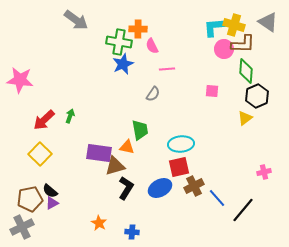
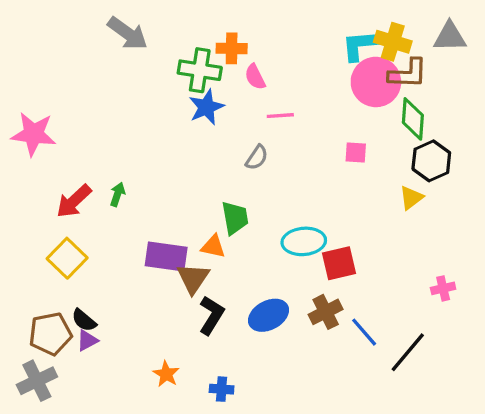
gray triangle: (268, 22) -> (450, 37), turned -35
pink circle: (224, 49) -> (376, 82), size x1.5
brown triangle: (115, 166) -> (193, 278), turned -40
red square: (179, 167) -> (339, 263), moved

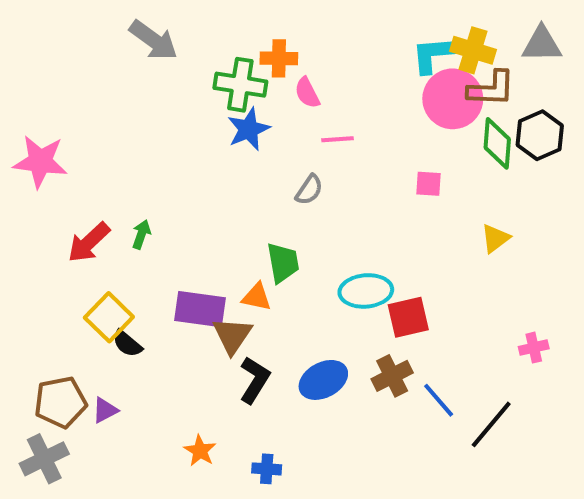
black hexagon: (431, 161) -> (540, 135), moved
yellow square: (67, 258) -> (109, 317), moved
black semicircle: (84, 320) -> (127, 344), moved

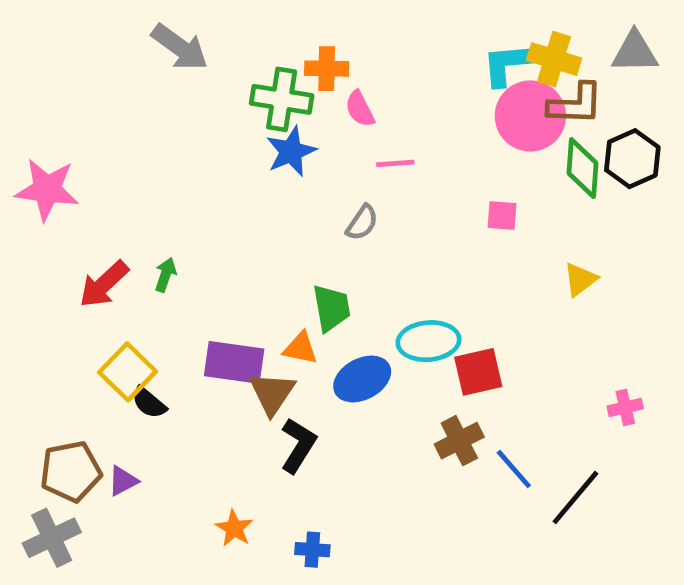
blue ellipse: (323, 380) -> (362, 379), moved

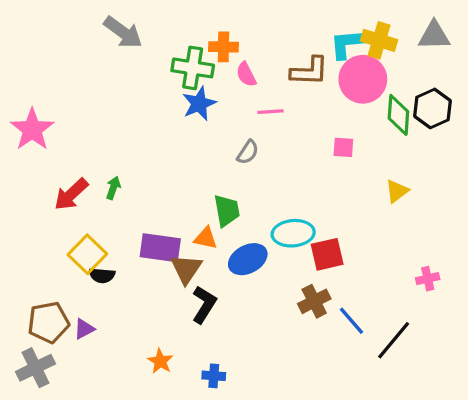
brown L-shape: (575, 104) -> (309, 71), moved
pink star: (47, 189) -> (32, 130), turned 30
black semicircle: (149, 403) -> (102, 275), turned -35

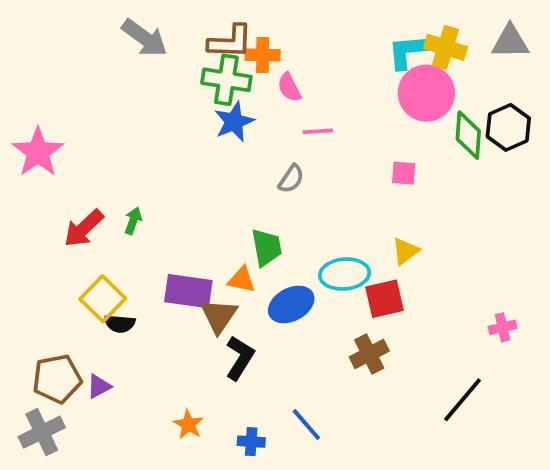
brown L-shape: (309, 71) -> (230, 42), moved
yellow triangle: (397, 191) -> (405, 251), moved
blue line: (351, 321) -> (306, 424), moved

